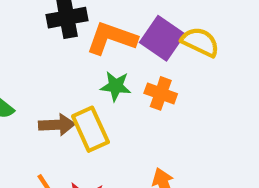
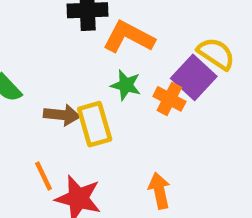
purple square: (162, 38) -> (194, 77), moved

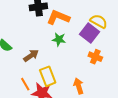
orange cross: (169, 99) -> (95, 57), moved
brown arrow: (62, 115) -> (31, 56), turned -35
yellow rectangle: (95, 124) -> (48, 76), moved

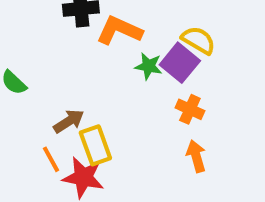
green star: (59, 39) -> (149, 66), moved
brown arrow: (31, 56) -> (69, 121), moved
orange arrow: (79, 86) -> (196, 156), moved

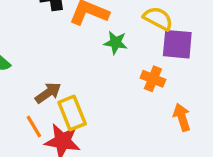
purple square: (180, 63) -> (177, 44), moved, turned -32
orange arrow: (196, 156) -> (182, 117), moved

